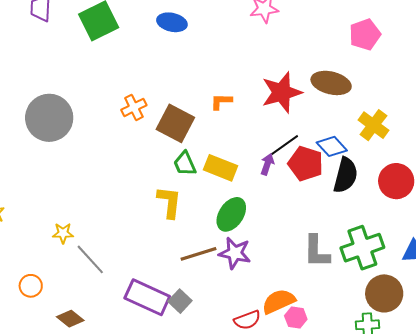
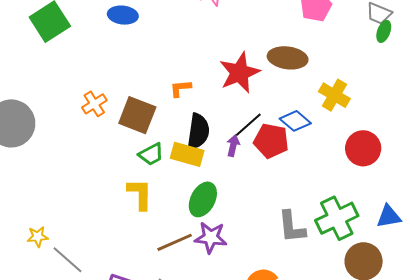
green trapezoid: (185, 164) -> (151, 154), turned -88
black semicircle: (346, 175) -> (198, 131), moved

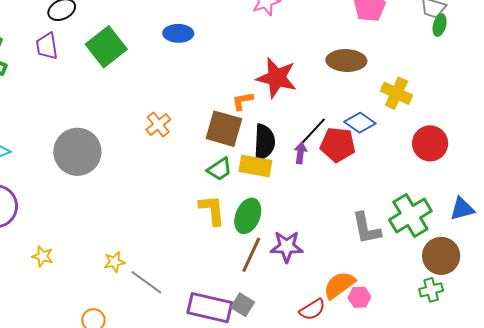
red star: (240, 73) -> (277, 78), moved, turned -30
brown square: (137, 115) -> (224, 129), moved
green ellipse: (203, 199) -> (248, 216), moved
brown line: (175, 242) -> (251, 255), turned -36

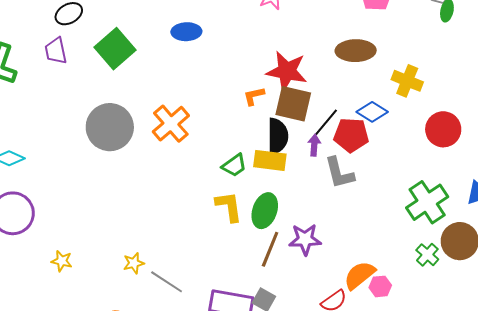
orange cross: (158, 124) -> (171, 124), size x1.5
brown square: (224, 129) -> (293, 104), moved
gray circle: (77, 152) -> (110, 127), moved
gray L-shape: (366, 228) -> (339, 173), moved
green cross: (431, 290) -> (427, 255), moved, turned -30

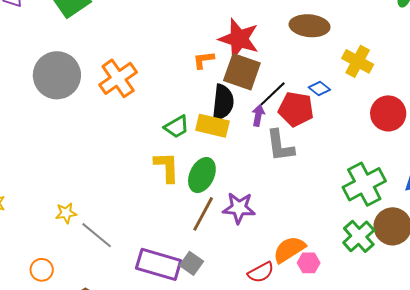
blue diamond: (372, 112) -> (319, 88), size x0.7
green cross: (427, 255) -> (359, 236), size x1.4

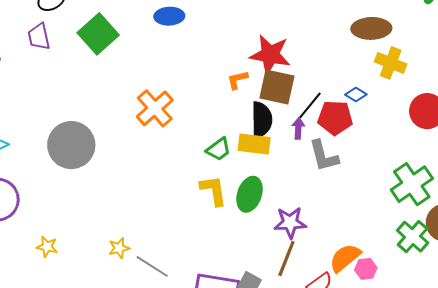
brown ellipse: (310, 26) -> (371, 28), moved
gray circle: (57, 75) -> (71, 145), moved
brown line: (203, 214) -> (286, 259), moved

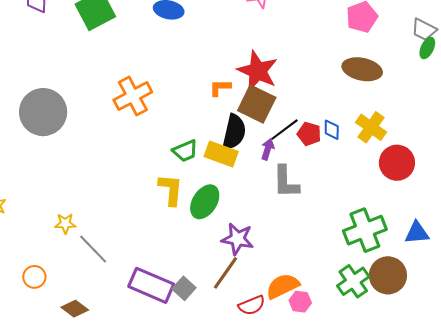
yellow cross: (391, 63) -> (371, 127), moved
blue diamond: (356, 94) -> (332, 130), turned 45
red pentagon: (335, 118) -> (309, 134), moved, size x0.7

